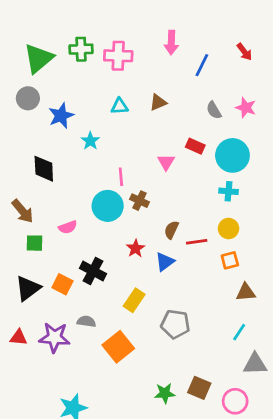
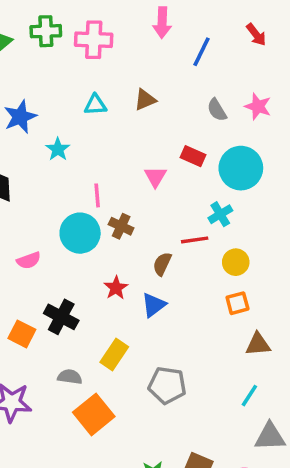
cyan cross: (228, 191) -> (220, 214), moved, turned -36
red line: (197, 242) -> (195, 240), moved
gray semicircle: (86, 321) -> (70, 377), moved

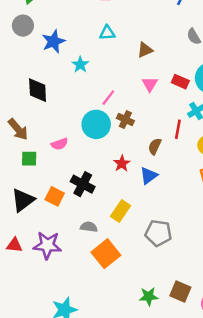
brown triangle: (145, 100) -> (145, 50), moved
red rectangle: (193, 156) -> (180, 82), moved
pink line: (97, 195) -> (108, 98), turned 42
red line: (195, 240) -> (178, 129), turned -72

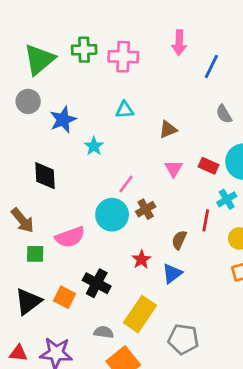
brown cross: (125, 120) -> (146, 209), turned 35
pink semicircle: (60, 144) -> (70, 237), size x1.5
yellow rectangle: (121, 211) -> (140, 314), size x1.4

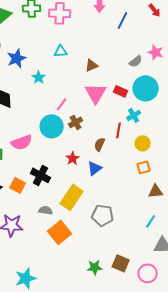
gray semicircle: (224, 114) -> (136, 61), moved, turned -96
pink triangle: (174, 169) -> (96, 93), size x1.6

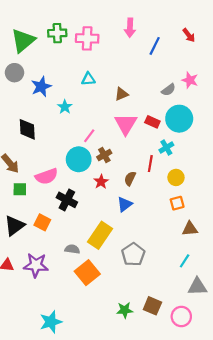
red star: (73, 158) -> (101, 182), moved
black cross: (41, 175) -> (67, 200), moved
gray pentagon: (103, 215) -> (133, 254), turned 30

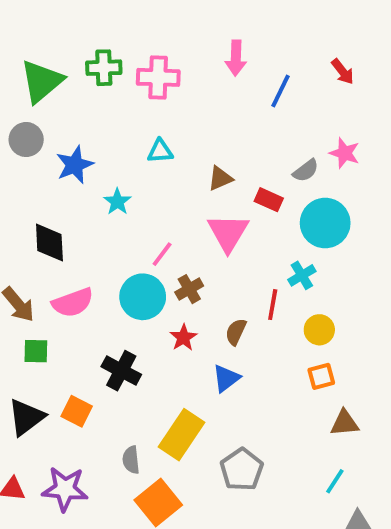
red rectangle: (152, 122) -> (269, 200), moved
pink semicircle: (47, 176) -> (73, 303), moved
gray semicircle: (72, 249) -> (131, 460), turned -104

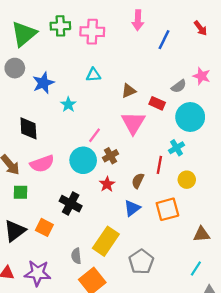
orange square: (321, 376) -> (167, 209), moved, size x1.5

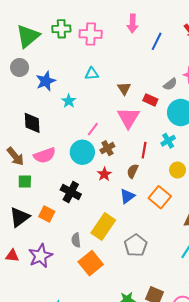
brown triangle: (129, 91) -> (124, 88), turned -40
red line: (159, 165) -> (144, 150), moved
orange square: (167, 209) -> (160, 197), turned -35
purple star: (38, 273) -> (40, 256), turned -30

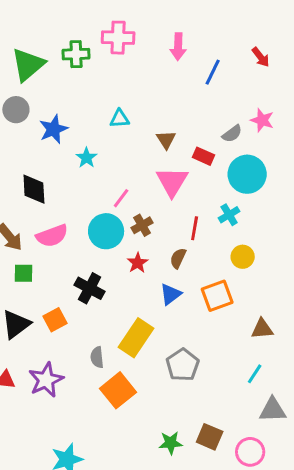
pink cross: (91, 34) -> (118, 38), moved
orange square: (160, 197) -> (217, 296), turned 30
orange square: (47, 214) -> (55, 320), turned 35

